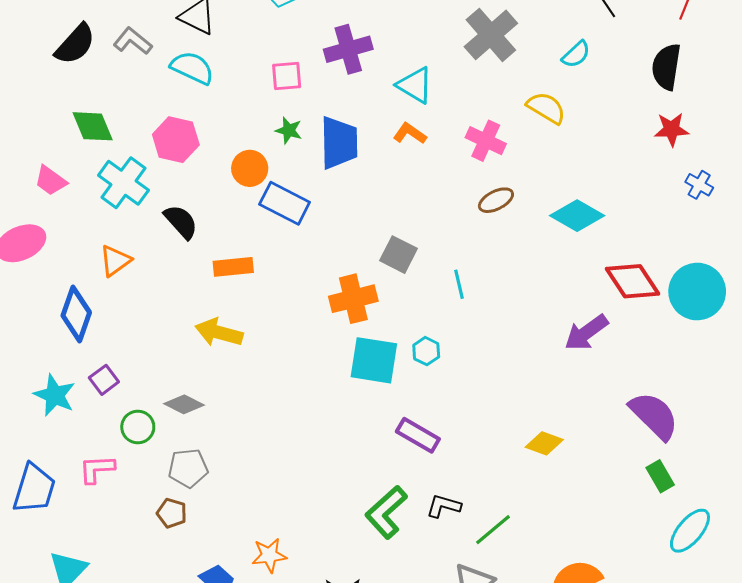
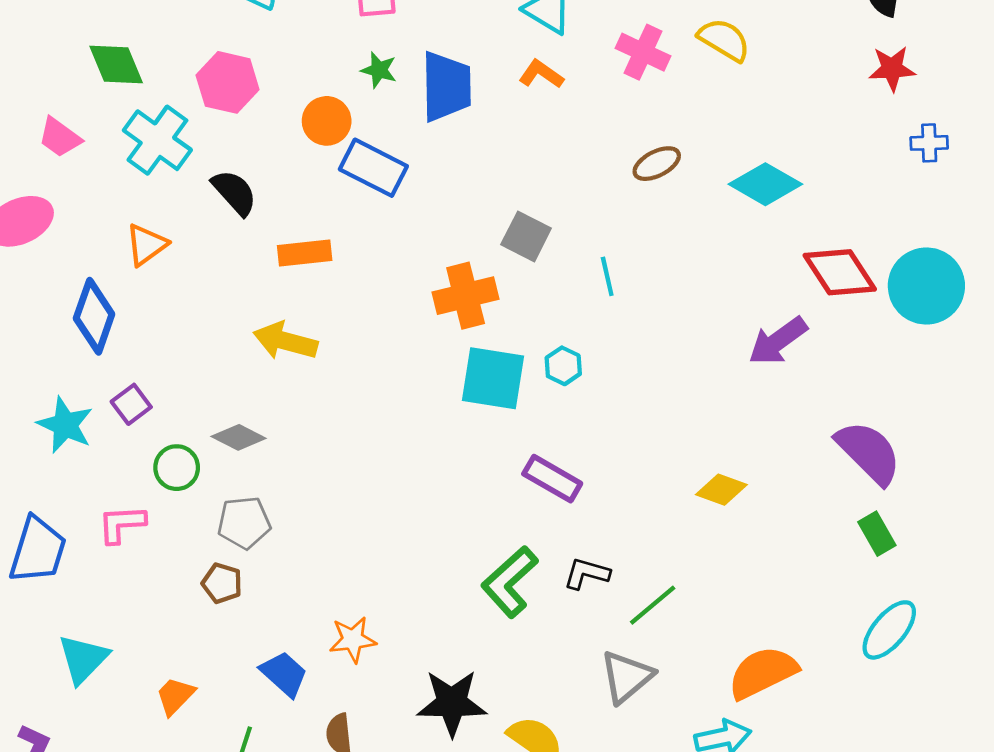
pink cross: (486, 141) -> (643, 52), moved
blue cross: (699, 185) -> (929, 143), turned -32
cyan ellipse: (690, 531) -> (889, 630), moved

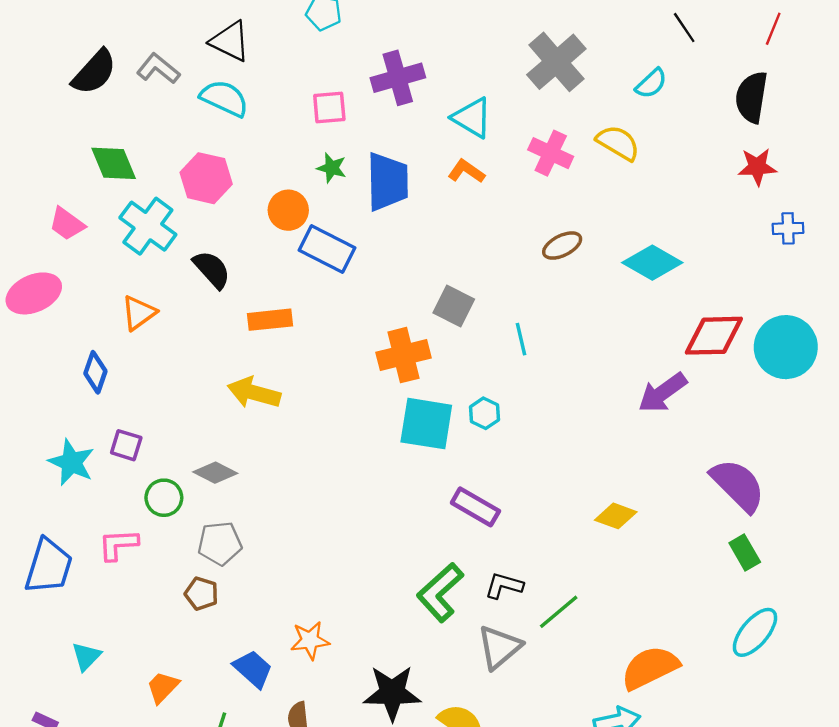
red diamond: (840, 272) -> (714, 336), turned -58
blue diamond: (94, 316) -> (95, 372), size x0.7
purple square: (131, 404) -> (126, 445), turned -36
cyan triangle: (83, 659) -> (86, 656), size x0.7
gray triangle: (626, 677) -> (499, 647), moved

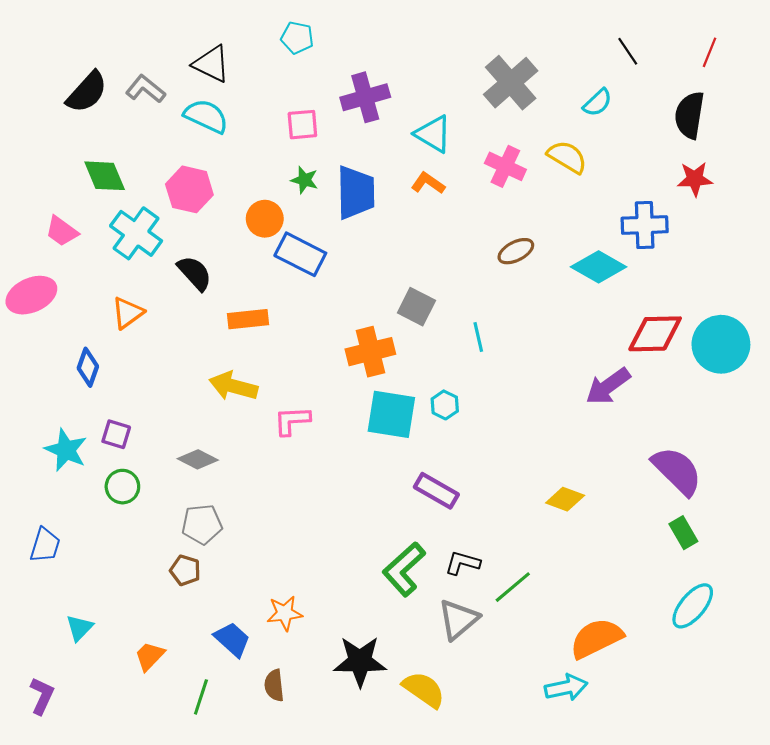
blue cross: (788, 228) -> (645, 225), moved, size x1.6
green circle: (164, 498) -> (122, 487), moved
pink L-shape: (118, 544) -> (292, 421), moved
blue trapezoid: (49, 566) -> (45, 545), size x0.7

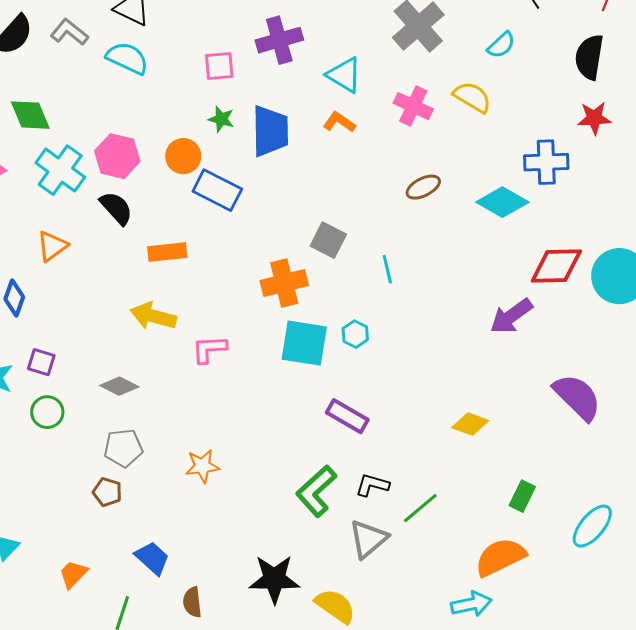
pink hexagon: (189, 189) -> (117, 156), moved
green rectangle: (683, 533) -> (522, 496), moved, turned 56
orange star: (285, 613) -> (202, 466), moved

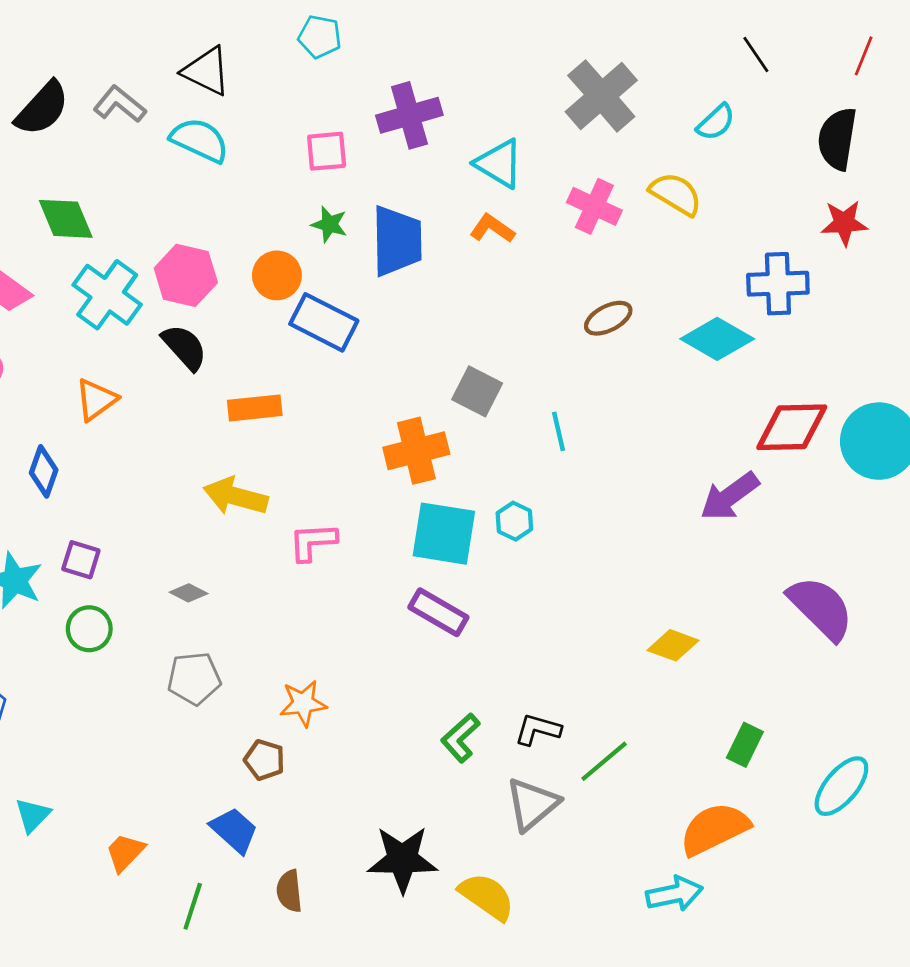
gray diamond: (119, 386) -> (189, 593), size x0.7
purple rectangle: (347, 416) -> (438, 612), moved
green L-shape: (316, 491) -> (460, 738), size x0.7
brown pentagon: (107, 492) -> (264, 760), moved

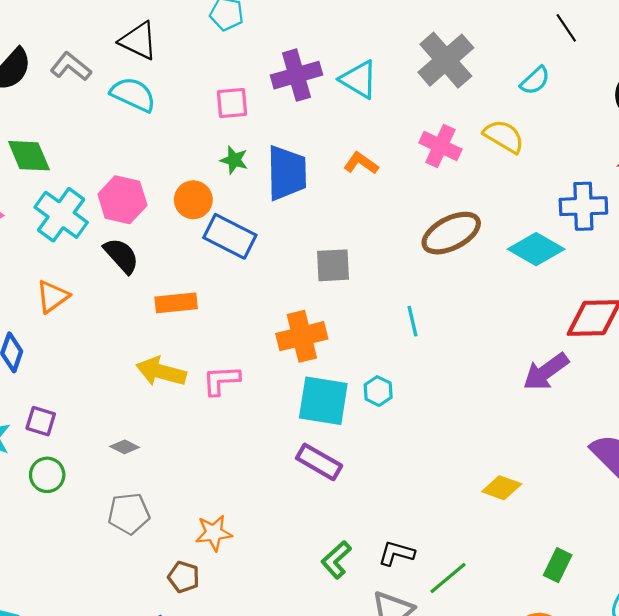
cyan triangle: (499, 164) -> (359, 79), moved
brown ellipse: (608, 318) -> (451, 233), size x1.6
gray square: (477, 391) -> (333, 265), moved, turned -30
pink L-shape: (313, 542) -> (221, 380), moved

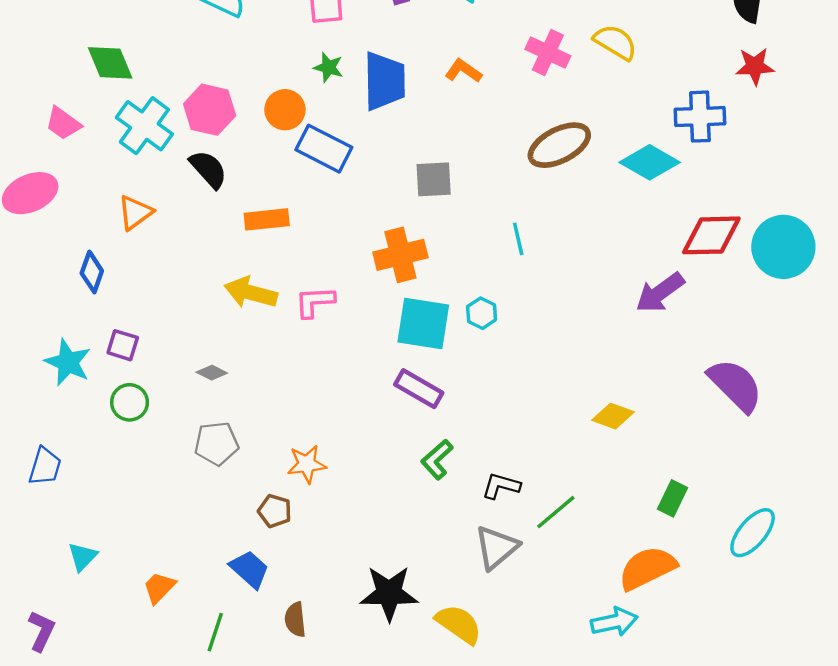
green L-shape: (336, 560) -> (437, 459), moved

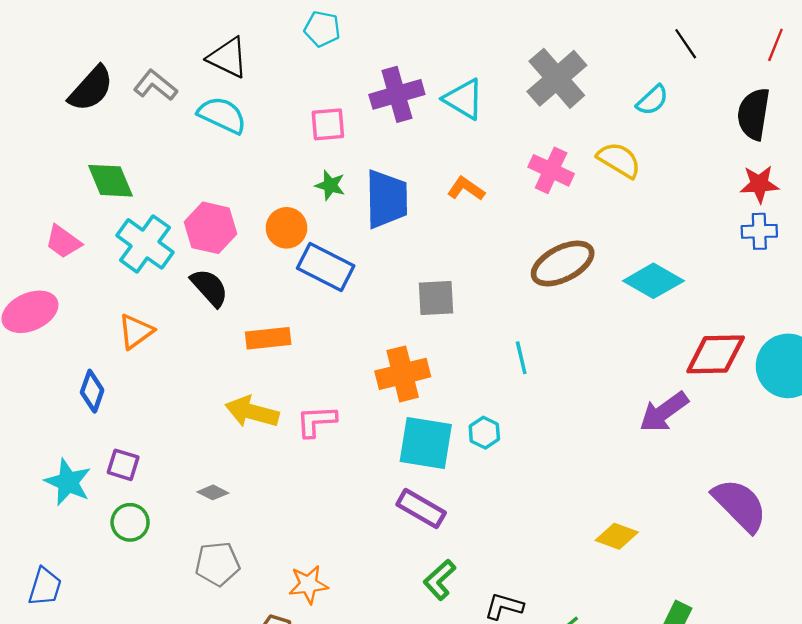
blue cross: (700, 117) -> (759, 231), moved, size x0.7

